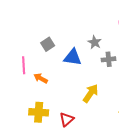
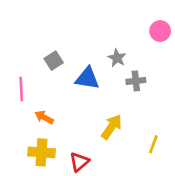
orange arrow: (41, 78) -> (44, 117), moved

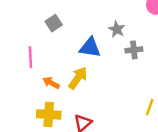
gray square: (54, 61) -> (54, 23), moved
yellow arrow: (112, 127) -> (78, 78), moved

